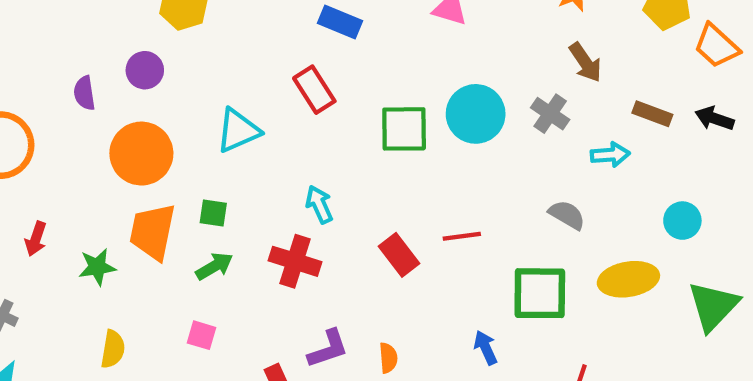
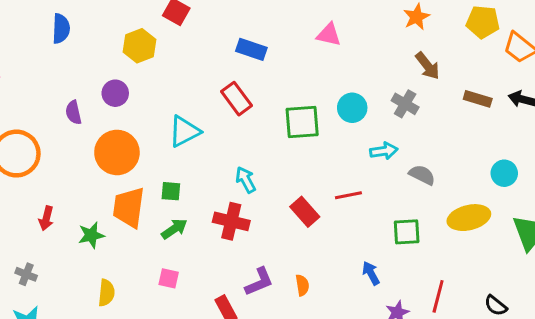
cyan circle: (476, 114) -> (352, 108), size x0.7
cyan arrow: (610, 155) -> (384, 151), moved
green square: (540, 293) -> (407, 232), size x0.7

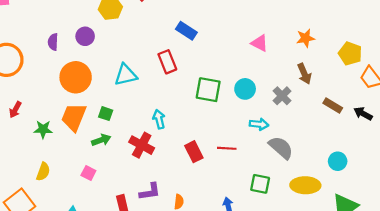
pink triangle: (329, 35) -> (259, 43), moved
gray semicircle: (422, 175) -> (281, 148), size x1.4

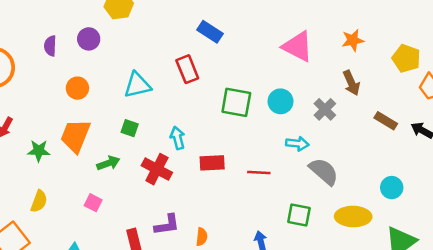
pink triangle: (259, 43) -> (298, 46), size x1.5
orange circle: (76, 77) -> (77, 88), size x0.6
green square: (106, 114) -> (130, 128), moved
red rectangle: (194, 152) -> (212, 163), moved, turned -66

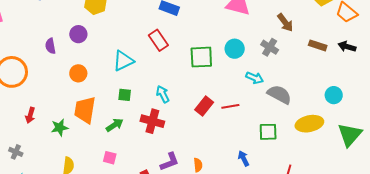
cyan arrow: (297, 144) -> (255, 78), turned 30
red rectangle: (212, 163) -> (204, 106), moved, turned -36

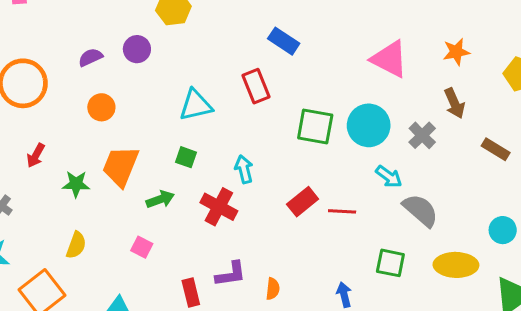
purple semicircle: (50, 46) -> (90, 57), turned 63
cyan circle: (235, 49) -> (369, 125), size x1.4
orange circle: (78, 73) -> (101, 107), moved

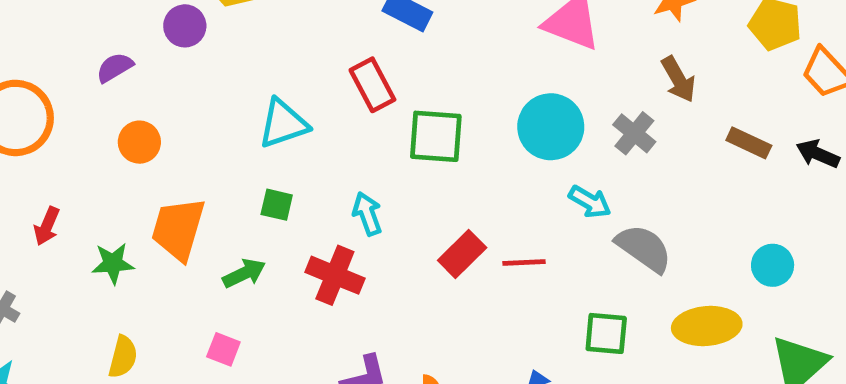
purple circle: (137, 49) -> (185, 26), moved
green square: (315, 126) -> (436, 136), moved

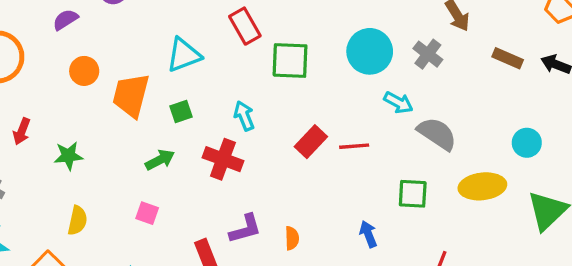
green square: (277, 205) -> (181, 111), turned -30
orange trapezoid: (178, 229) -> (131, 95), moved

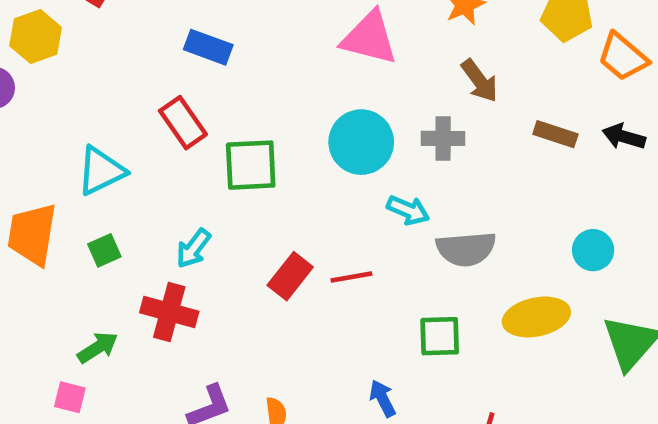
gray cross: (428, 54) -> (443, 138), turned -32
cyan arrow: (244, 116) -> (193, 248), turned -116
gray semicircle: (437, 134) -> (466, 249), turned 147
green arrow: (160, 160) -> (98, 347), moved

